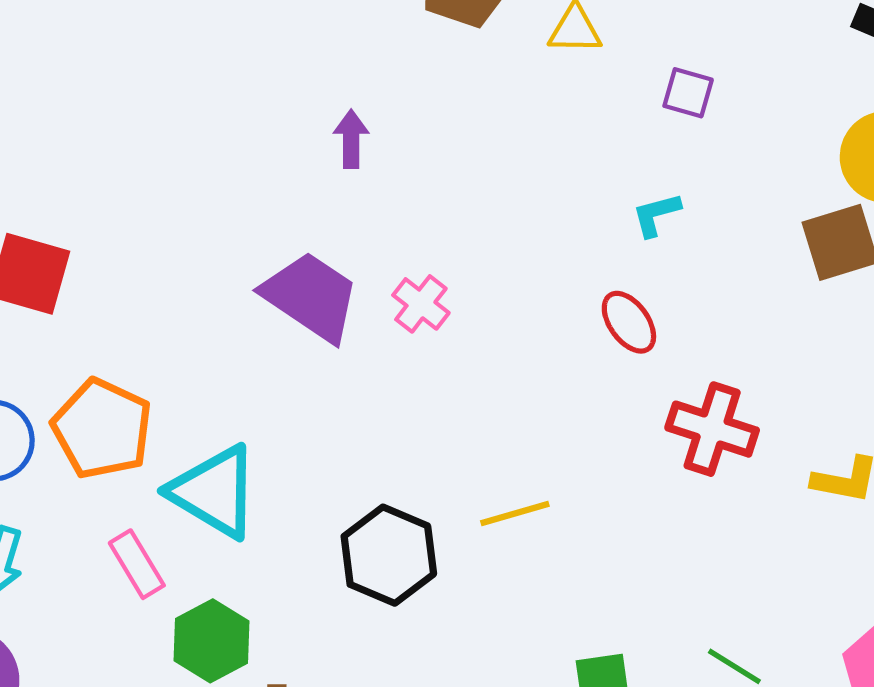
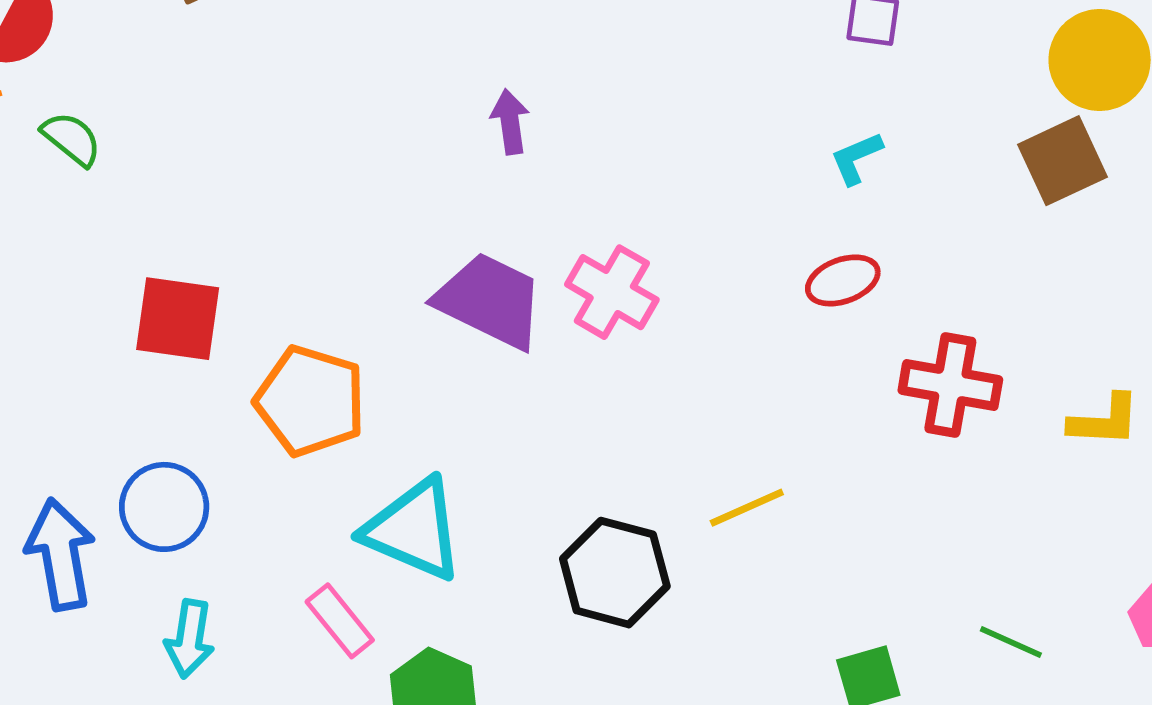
pink cross: (421, 304) -> (612, 292), size x1.4
red ellipse: (629, 322) -> (843, 280), turned -66
orange pentagon: (102, 429) -> (310, 401), moved

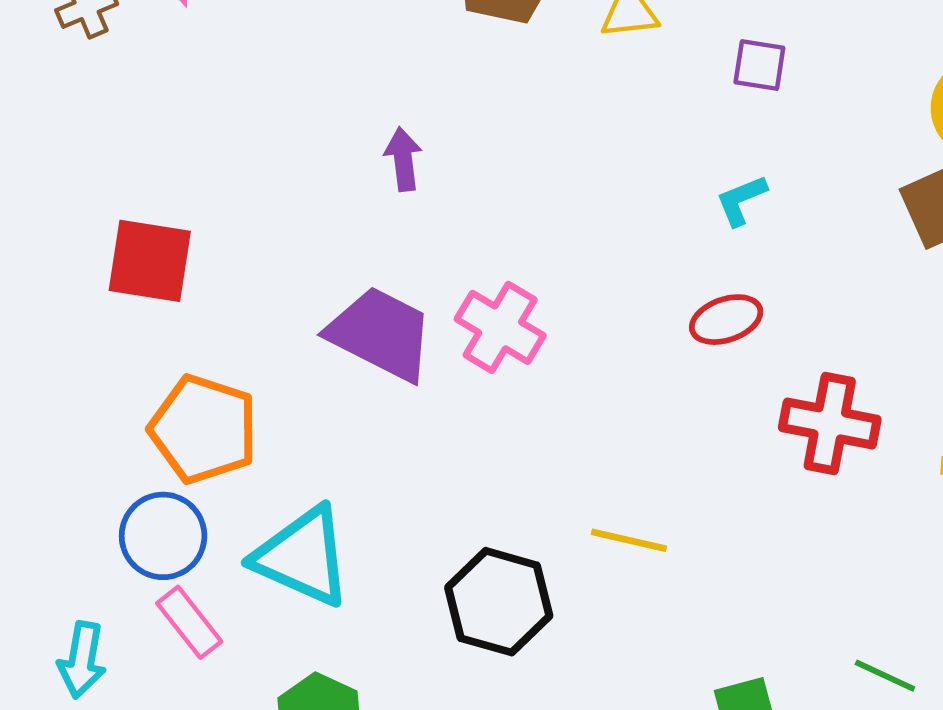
red square: (178, 319) -> (150, 261), moved
blue circle: (164, 507) -> (163, 536), moved
yellow line: (747, 508) -> (629, 540), turned 36
pink rectangle: (340, 621) -> (189, 622), moved

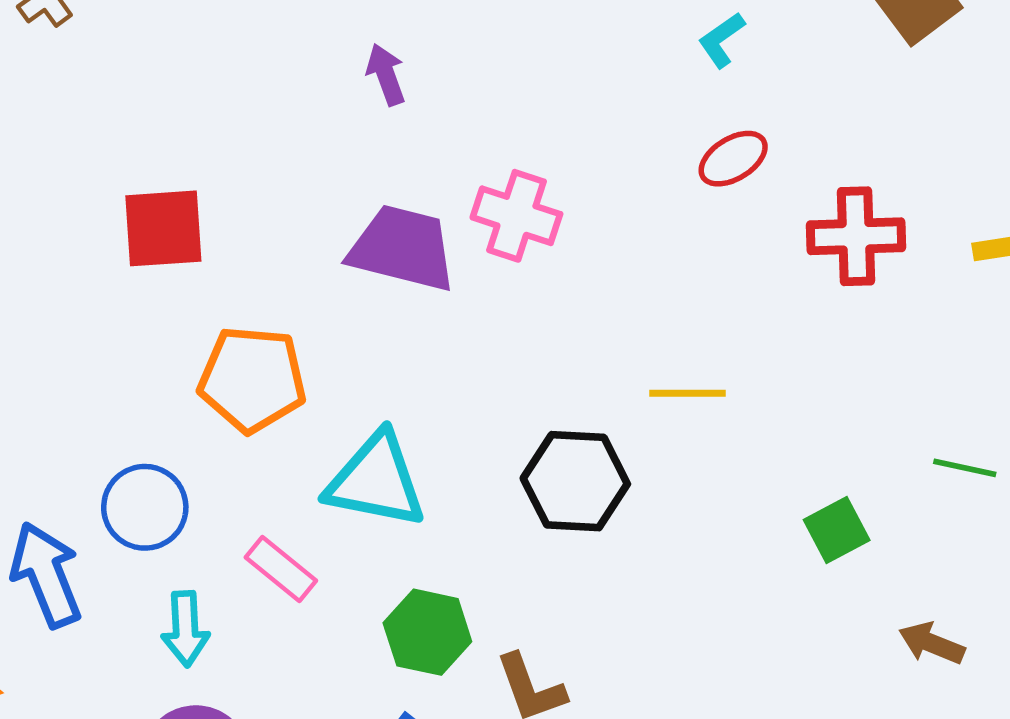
blue circle: (163, 536) -> (145, 507), moved

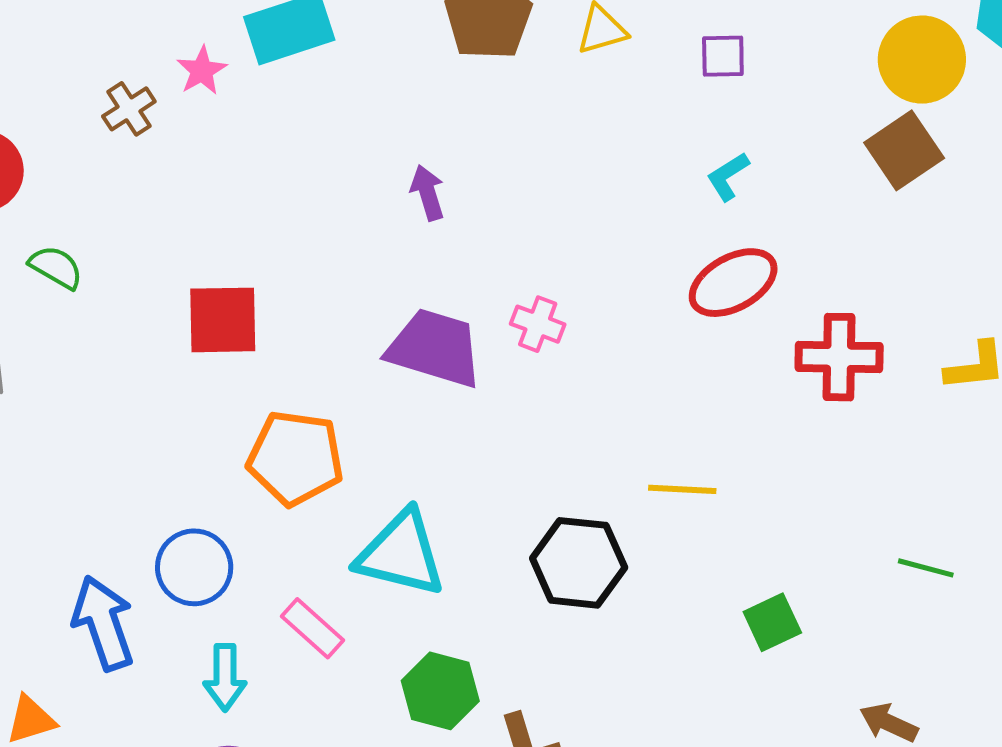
red ellipse: (733, 159) -> (733, 283), size x1.4
pink cross: (516, 216) -> (538, 324), size x0.7
green square: (837, 530) -> (772, 622), moved

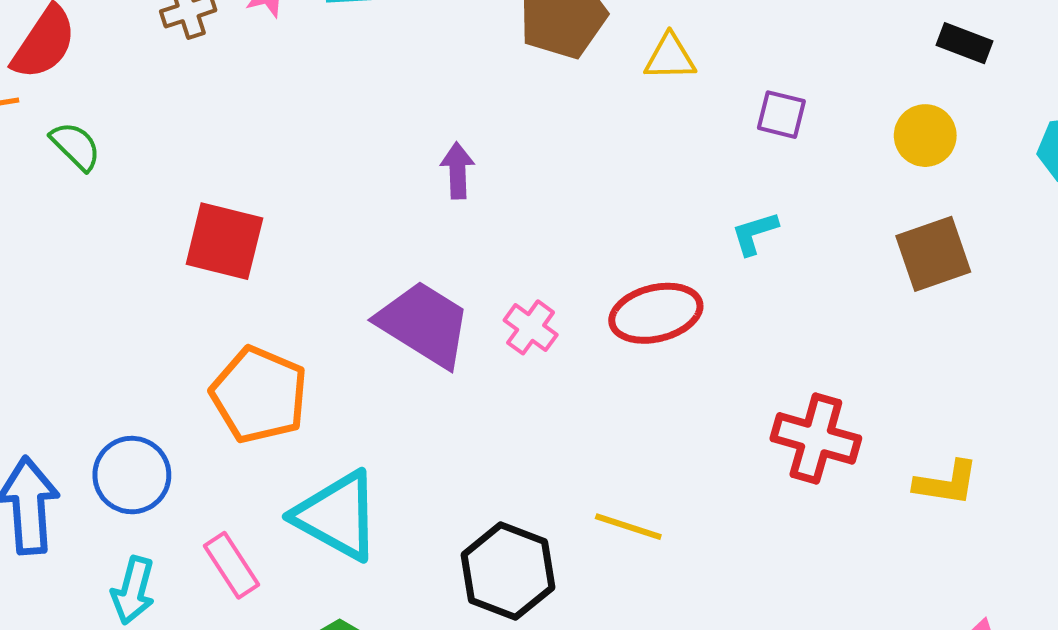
yellow circle: (922, 60) -> (925, 136), moved, size x0.7
red ellipse: (733, 283) -> (656, 313), moved

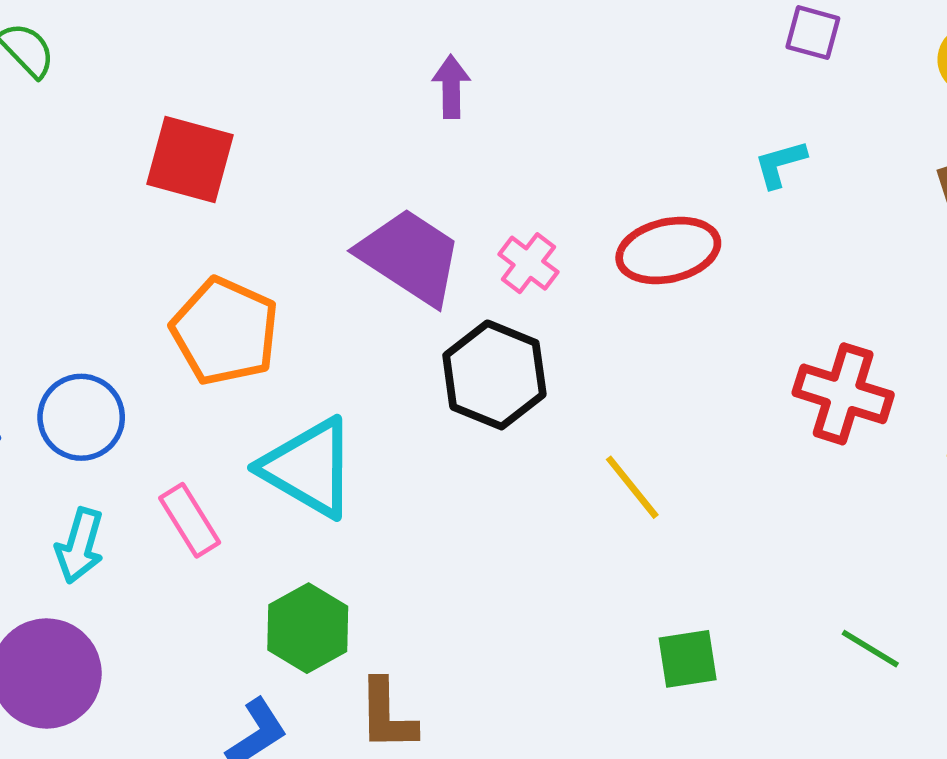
yellow line: (628, 527) -> (632, 487), turned 32
black hexagon: (508, 571) -> (494, 375), moved

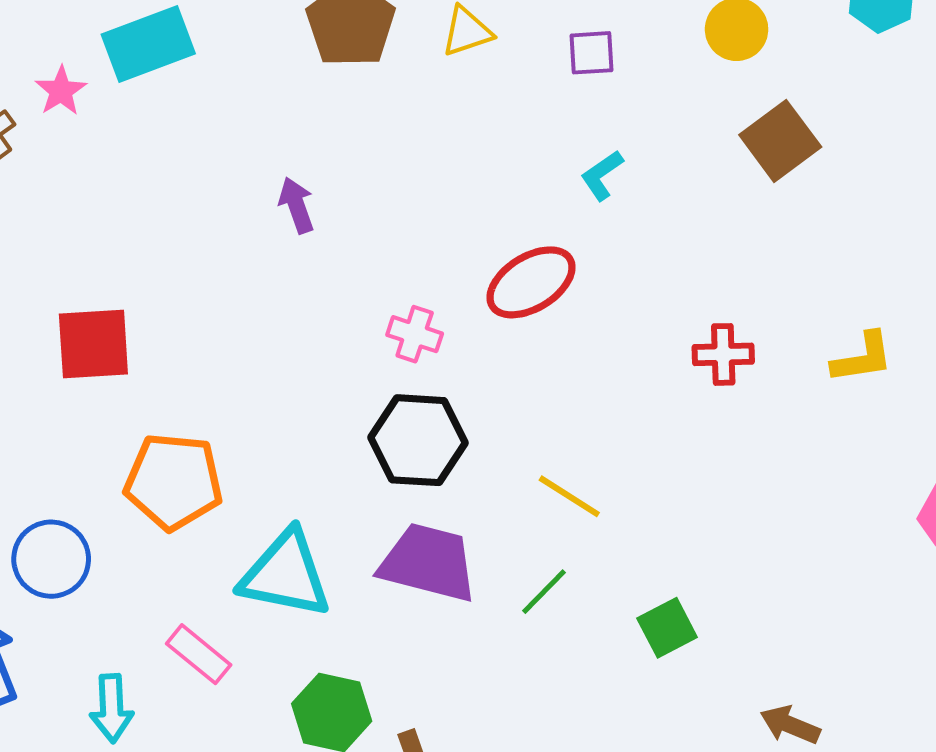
purple trapezoid: (410, 256) -> (428, 563), moved
red cross: (843, 394) -> (723, 354), size x0.7
blue circle: (81, 417) -> (51, 559), moved
green line: (870, 649) -> (544, 592), moved, turned -58

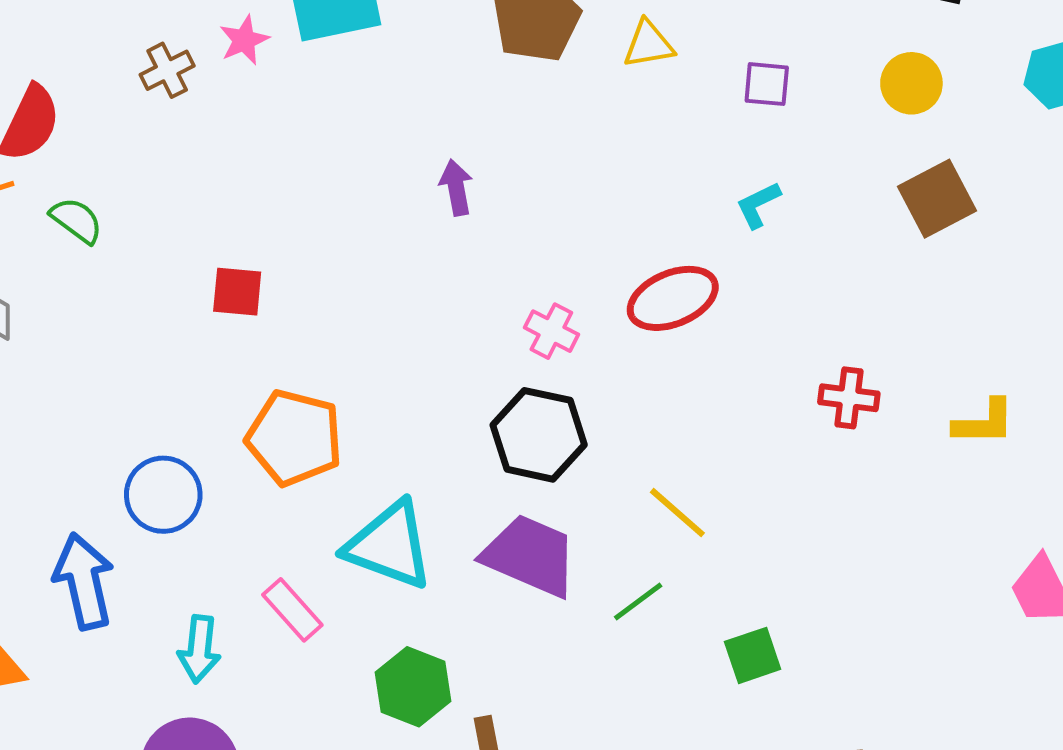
red square: (93, 344) -> (237, 292), size x0.7

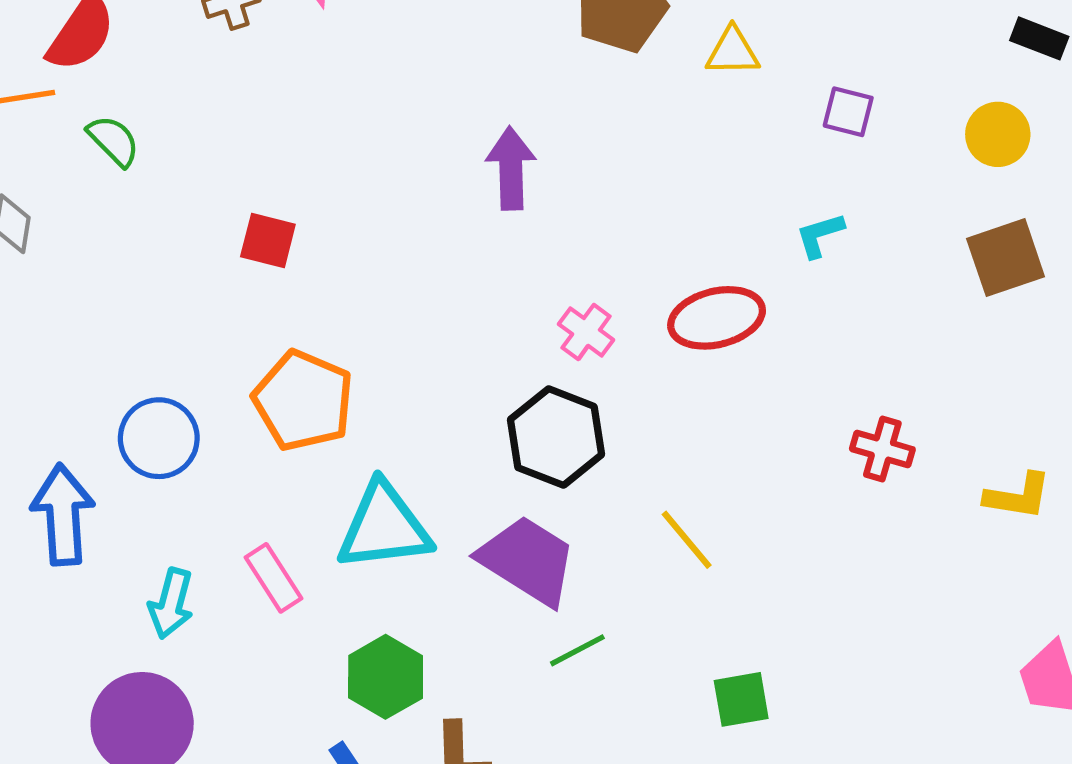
purple arrow: (456, 187) -> (511, 168), size x1.4
cyan triangle: (389, 545) -> (384, 527), turned -36
green line: (638, 602) -> (577, 650), moved

